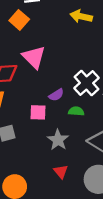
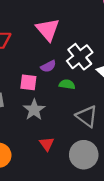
pink triangle: (34, 57) -> (48, 30), moved
gray star: (58, 140) -> (34, 110), moved

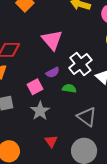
pink square: (28, 82) -> (35, 87), turned -35

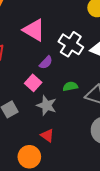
green semicircle: (69, 88) -> (70, 86), moved
red triangle: (51, 141) -> (47, 135), moved

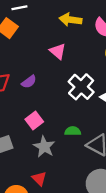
pink triangle: (34, 30) -> (58, 51), moved, size x0.7
purple semicircle: (46, 62) -> (29, 82), moved

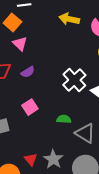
pink triangle: (58, 51) -> (20, 44), moved
gray star: (44, 147) -> (53, 159), moved

